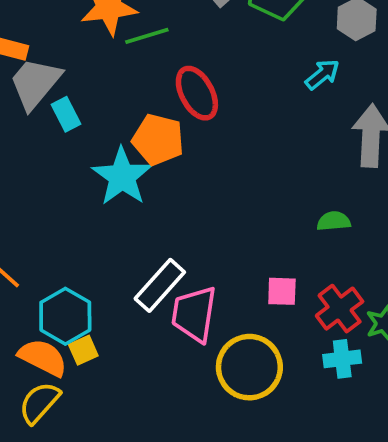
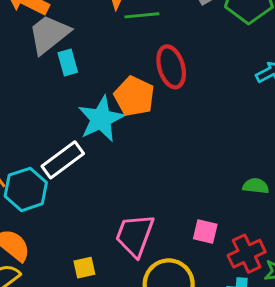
white rectangle: (160, 285) -> (63, 160), moved
cyan hexagon: (65, 316) -> (26, 189), moved
yellow square: (83, 350) -> (84, 268), moved

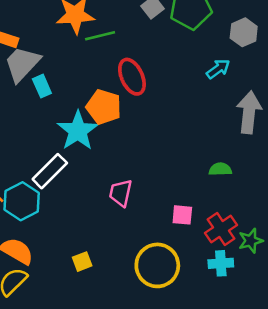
pink trapezoid: (135, 235) -> (121, 193), moved, size x0.7

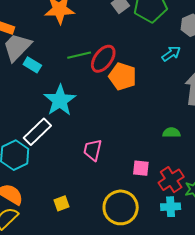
green line: (100, 36) -> (79, 55), moved
red ellipse: (132, 77) -> (103, 59), turned 60
cyan rectangle: (42, 86) -> (32, 65), turned -36
orange pentagon: (104, 107) -> (123, 76), moved

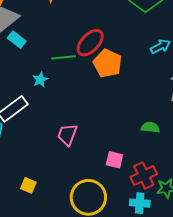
green line: (79, 55) -> (64, 57), moved
cyan star: (60, 100) -> (40, 80), size x0.5
yellow square: (61, 203) -> (28, 185), turned 35

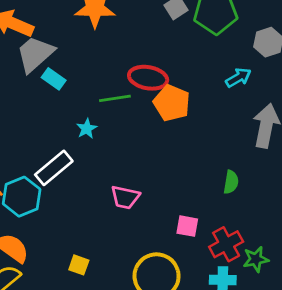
red ellipse: (90, 43) -> (148, 78), turned 60
green semicircle: (150, 127) -> (231, 182), turned 96
pink trapezoid: (67, 135) -> (125, 197), turned -95

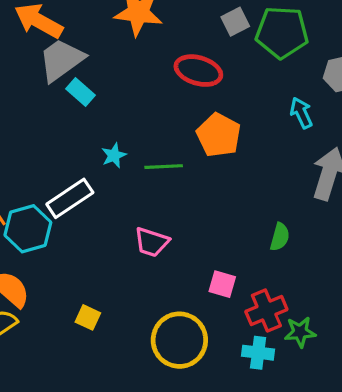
red ellipse: (148, 78) -> (198, 71), moved
cyan arrow: (238, 78) -> (301, 113), turned -90
green line: (115, 98) -> (164, 167), moved

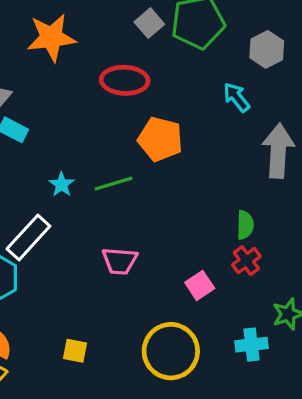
pink square: (222, 284) -> (200, 285), turned -36
red cross: (266, 310) -> (246, 261), moved, size x0.7

